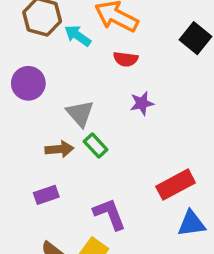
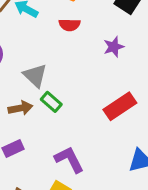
purple star: (142, 103) -> (114, 47), moved
red rectangle: (176, 185) -> (120, 106), moved

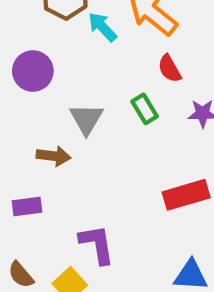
red semicircle: (70, 25) -> (170, 69), moved, turned 42
green rectangle: (51, 102) -> (145, 109), moved

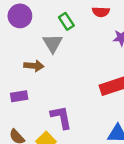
red semicircle: (170, 69) -> (101, 12), turned -56
green rectangle: (145, 109) -> (66, 21), moved

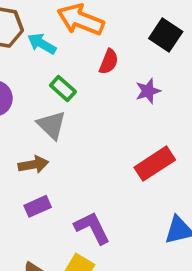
red semicircle: (101, 12) -> (109, 62), turned -56
purple rectangle: (19, 96) -> (38, 206), moved

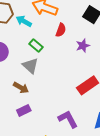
brown arrow: (33, 165) -> (21, 88), turned 42
purple L-shape: (92, 228) -> (68, 119), moved

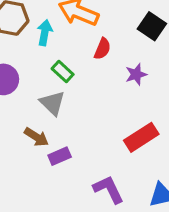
cyan arrow: (24, 21) -> (45, 33), turned 70
purple rectangle: (24, 110) -> (60, 156), moved

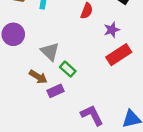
green rectangle: (63, 72) -> (68, 69), moved
red rectangle: (141, 137) -> (119, 55), moved

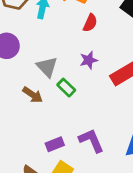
purple star: (112, 30) -> (89, 60), moved
purple rectangle: (56, 91) -> (55, 144), moved

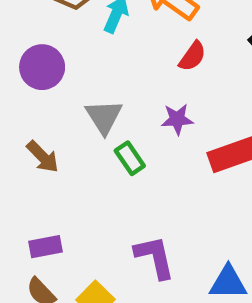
brown arrow: (33, 95) -> (43, 157), moved
purple rectangle: (55, 144) -> (45, 247), moved

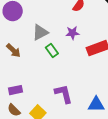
gray triangle: (104, 117) -> (40, 32), turned 36

